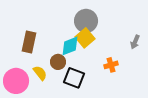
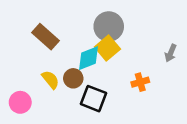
brown rectangle: (29, 42) -> (45, 37), moved, turned -60
yellow semicircle: (40, 73) -> (51, 80), moved
pink circle: (16, 81) -> (20, 102), size x0.7

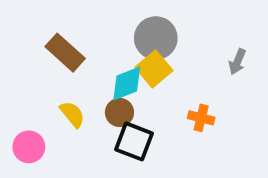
gray arrow: (171, 53) -> (237, 62), moved
brown circle: (73, 78) -> (119, 112), moved
orange cross: (140, 82) -> (201, 118), turned 30

